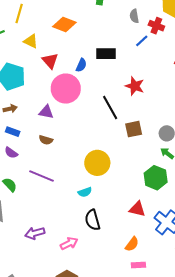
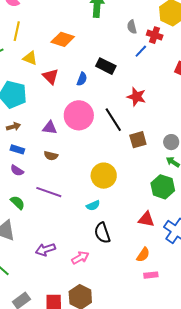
black rectangle: (106, 54) -> (106, 66), turned 30
pink circle: (66, 89) -> (79, 115), moved

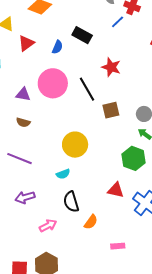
red triangle: (51, 77) -> (26, 43), turned 36
purple arrow: (45, 249) -> (25, 197), moved
orange semicircle: (143, 255) -> (91, 222), moved

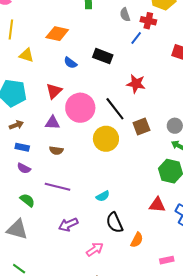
red triangle: (26, 43) -> (54, 91), moved
blue semicircle: (57, 47) -> (70, 63), moved, turned 112
yellow circle: (75, 145) -> (106, 139), moved

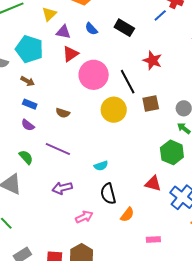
yellow triangle: (26, 55) -> (49, 14), turned 49
purple triangle: (52, 123) -> (63, 32), moved
brown arrow: (16, 125) -> (28, 81), turned 40

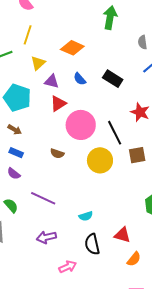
brown semicircle: (63, 113) -> (57, 153), moved
red triangle: (153, 183) -> (122, 235), moved
orange semicircle: (127, 215) -> (134, 259), moved

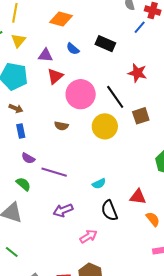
yellow triangle: (38, 63) -> (18, 41), moved
blue rectangle: (16, 153) -> (21, 131), turned 64
purple semicircle: (14, 174) -> (28, 158), moved
orange semicircle: (134, 259) -> (153, 219), turned -70

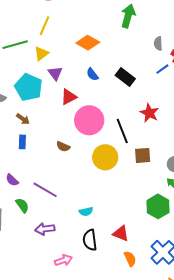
purple triangle: (45, 55) -> (55, 73), moved, turned 35
purple semicircle: (28, 158) -> (12, 180), moved
green semicircle: (23, 184) -> (22, 205), moved

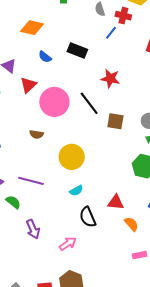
brown square: (143, 155) -> (115, 121), turned 30
yellow circle: (105, 157) -> (72, 157), moved
purple arrow: (45, 229) -> (33, 229), moved, turned -90

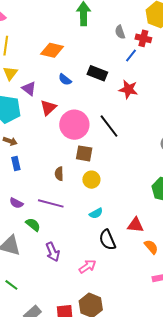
red star: (110, 78) -> (128, 89), moved
brown square: (115, 121) -> (84, 153), moved
brown semicircle: (37, 134) -> (59, 174), moved, turned 80
yellow circle: (72, 157) -> (91, 180), size x0.7

